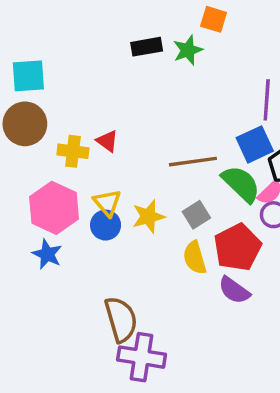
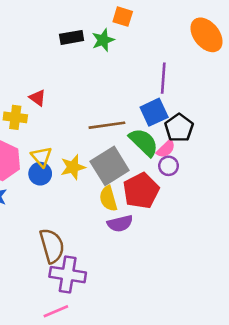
red triangle: (107, 141) -> (38, 98), moved
gray square: (196, 215) -> (110, 166), size x1.8
purple semicircle: (234, 290) -> (120, 223), moved, turned -50

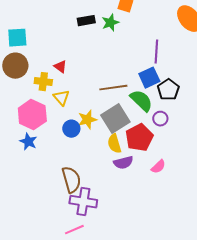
pink semicircle: (166, 149) -> (158, 167), moved
yellow triangle: (41, 157) -> (61, 98), moved
blue circle: (40, 174) -> (71, 129), moved

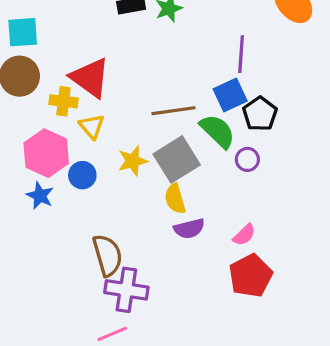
red triangle: (60, 67) -> (90, 78), size x2.0
blue circle: (71, 129) -> (82, 175), moved
red pentagon: (139, 138) -> (251, 276), moved

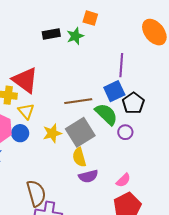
blue circle: (82, 175) -> (20, 133), moved

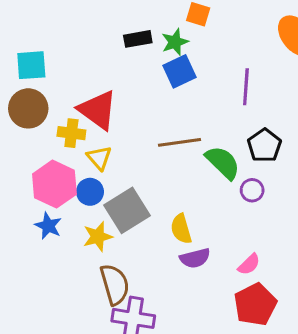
blue square: (114, 91) -> (180, 71), moved
gray square: (80, 132) -> (127, 210), moved
yellow star: (52, 133) -> (98, 237), moved

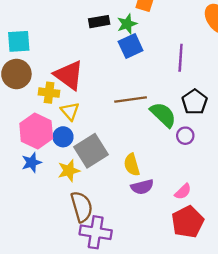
blue star: (48, 226) -> (32, 162), turned 30

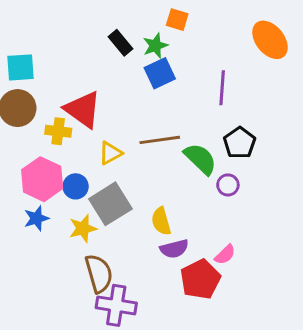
black rectangle: (99, 22) -> (121, 43), turned 60
yellow triangle: (70, 111) -> (110, 153), moved, turned 42
red pentagon: (188, 222) -> (200, 279), moved

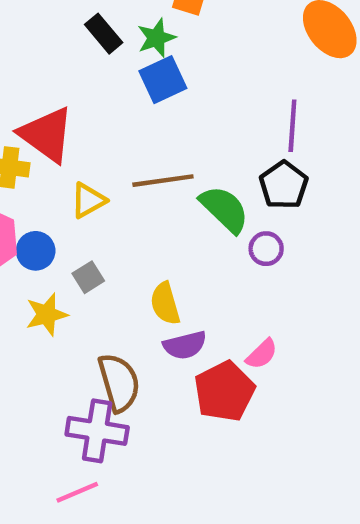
purple line: (222, 88) -> (292, 126), moved
gray square: (110, 204) -> (88, 277), size x0.5
brown semicircle: (99, 273) -> (119, 383), moved

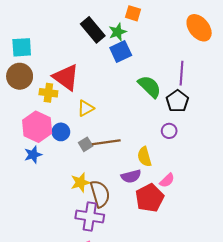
black rectangle: (104, 34) -> (93, 30), size x1.4
brown line: (163, 181) -> (106, 142), moved
green semicircle: (224, 209) -> (150, 87), moved
yellow semicircle: (165, 304) -> (144, 157), moved
yellow star: (47, 314) -> (80, 182), moved

